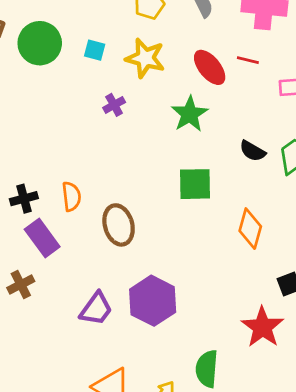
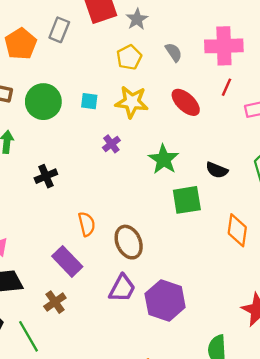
red line: (248, 60) -> (227, 87), moved, turned -72
green star: (190, 114) -> (164, 159), moved
black semicircle: (253, 151) -> (217, 170), moved
black cross: (24, 199) -> (46, 176), moved
purple trapezoid: (96, 309) -> (122, 288), moved

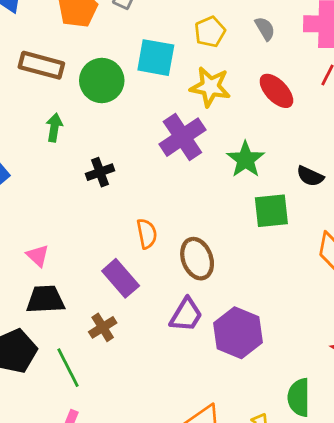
cyan square: (89, 101) -> (156, 58), moved, size x1.8
purple cross: (111, 144) -> (182, 137), size x2.0

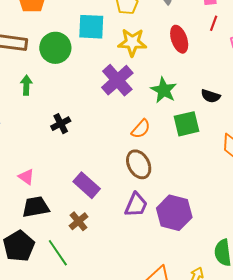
red ellipse: (276, 91) -> (179, 39), turned 32
black cross: (100, 172) -> (61, 124), moved
orange semicircle: (147, 234) -> (141, 129), moved, turned 60

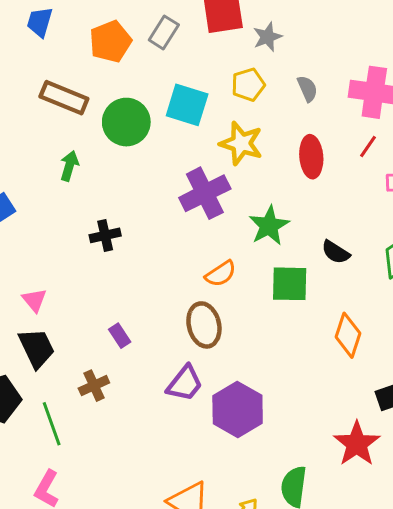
purple rectangle: (87, 185) -> (120, 336), size x0.6
black trapezoid: (36, 207) -> (37, 348), turned 60

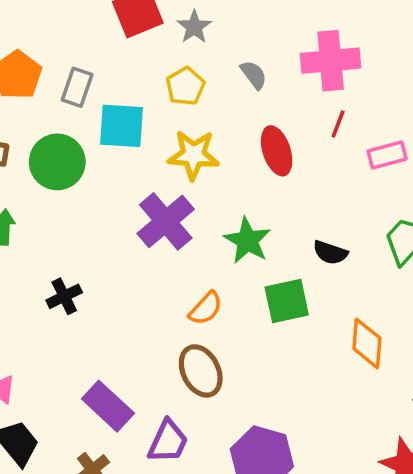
gray rectangle: (164, 32) -> (77, 87), moved
purple rectangle: (120, 336) -> (108, 406), size x1.8
purple trapezoid: (185, 383) -> (168, 441), moved

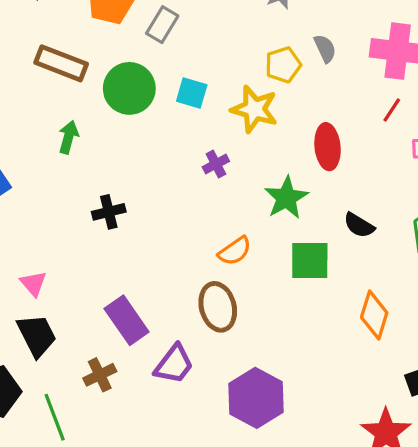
yellow pentagon: (185, 86) -> (283, 65), moved
cyan square: (121, 126) -> (192, 93), moved, size x0.7
red ellipse: (277, 151) -> (328, 147), moved
purple cross: (166, 221) -> (216, 164), size x0.5

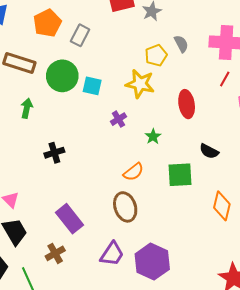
cyan square: (192, 93) -> (92, 86), moved
green star: (286, 198) -> (153, 137), moved, size x0.6
purple trapezoid: (174, 364) -> (112, 254), moved

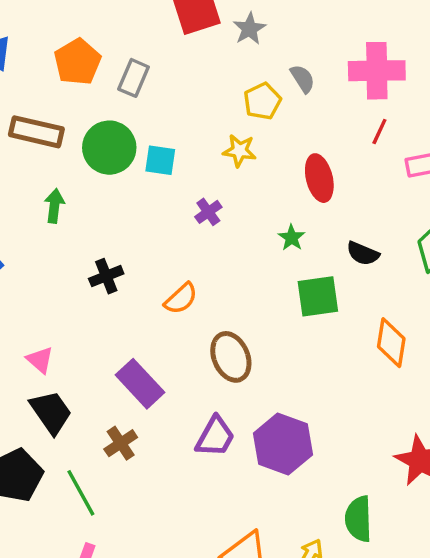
yellow star: (140, 84) -> (239, 151), size x0.7
green star: (153, 137) -> (292, 238), moved
orange semicircle: (134, 172) -> (181, 299), moved

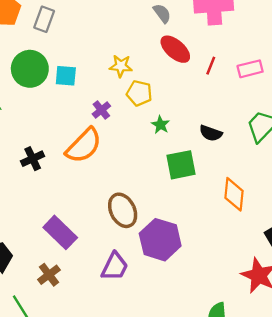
yellow pentagon: (262, 101) -> (139, 93), moved, turned -30
red line: (379, 131) -> (211, 66), moved
red ellipse: (319, 178) -> (175, 49), moved, turned -32
orange semicircle: (181, 299) -> (84, 146), moved, size x1.6
purple hexagon: (283, 444) -> (160, 240), moved

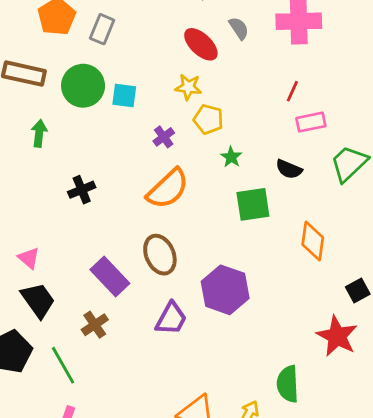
red ellipse: (175, 49) -> (201, 44), moved
pink rectangle: (250, 69) -> (311, 122), moved
orange semicircle: (84, 146) -> (168, 189), moved
brown ellipse: (123, 210) -> (160, 255), moved

